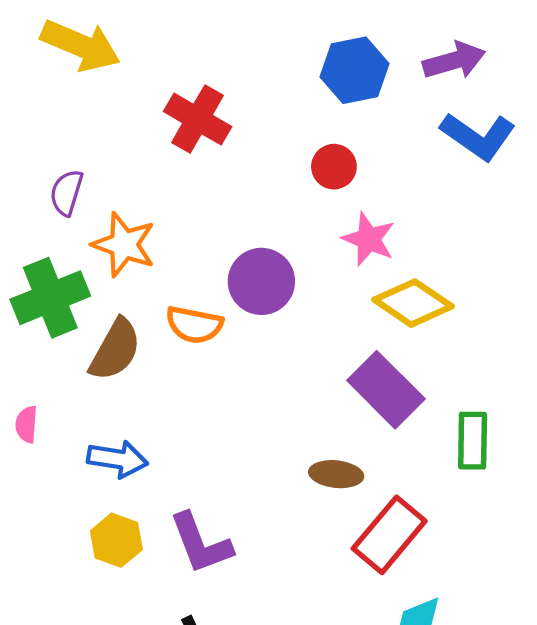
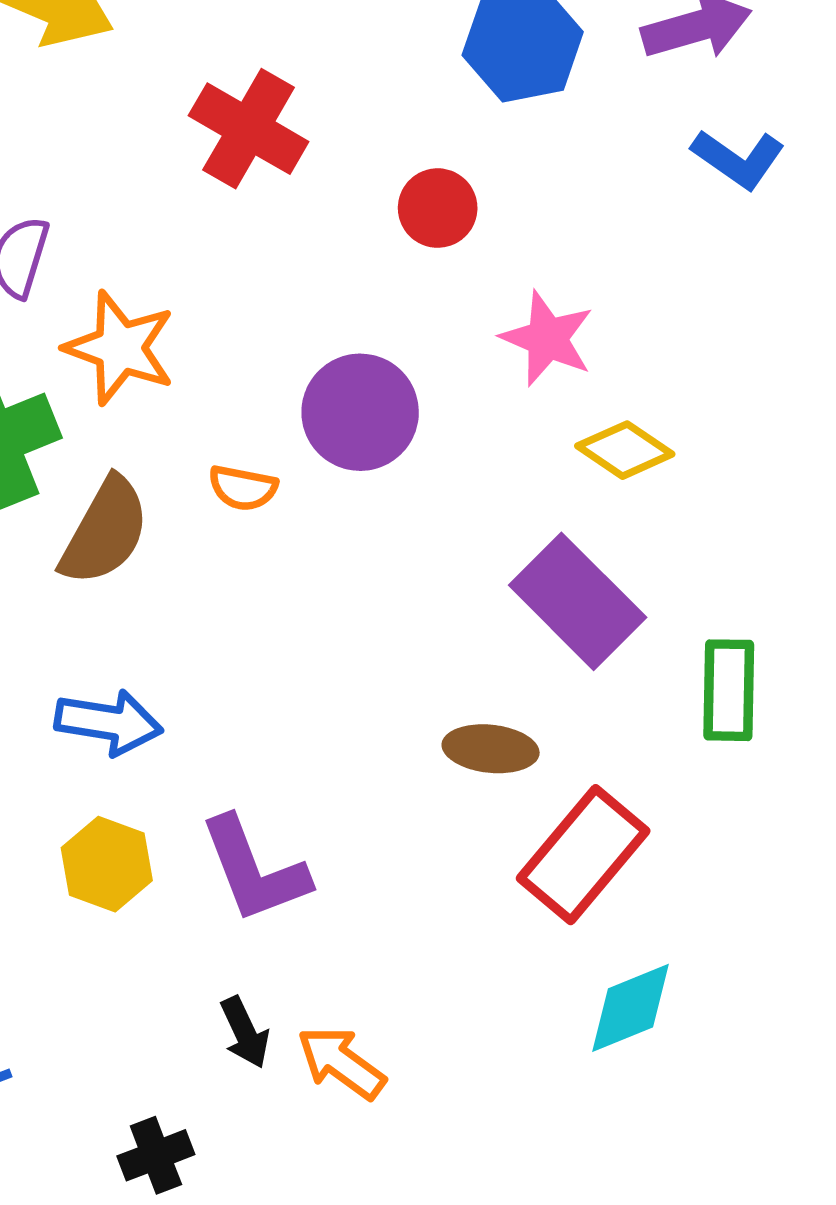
blue L-shape: (478, 136) -> (738, 159), size x0.7
red circle: (334, 167) -> (438, 208), moved
yellow diamond: (413, 303) -> (625, 450), size x0.7
orange semicircle: (194, 325) -> (243, 488), size x0.7

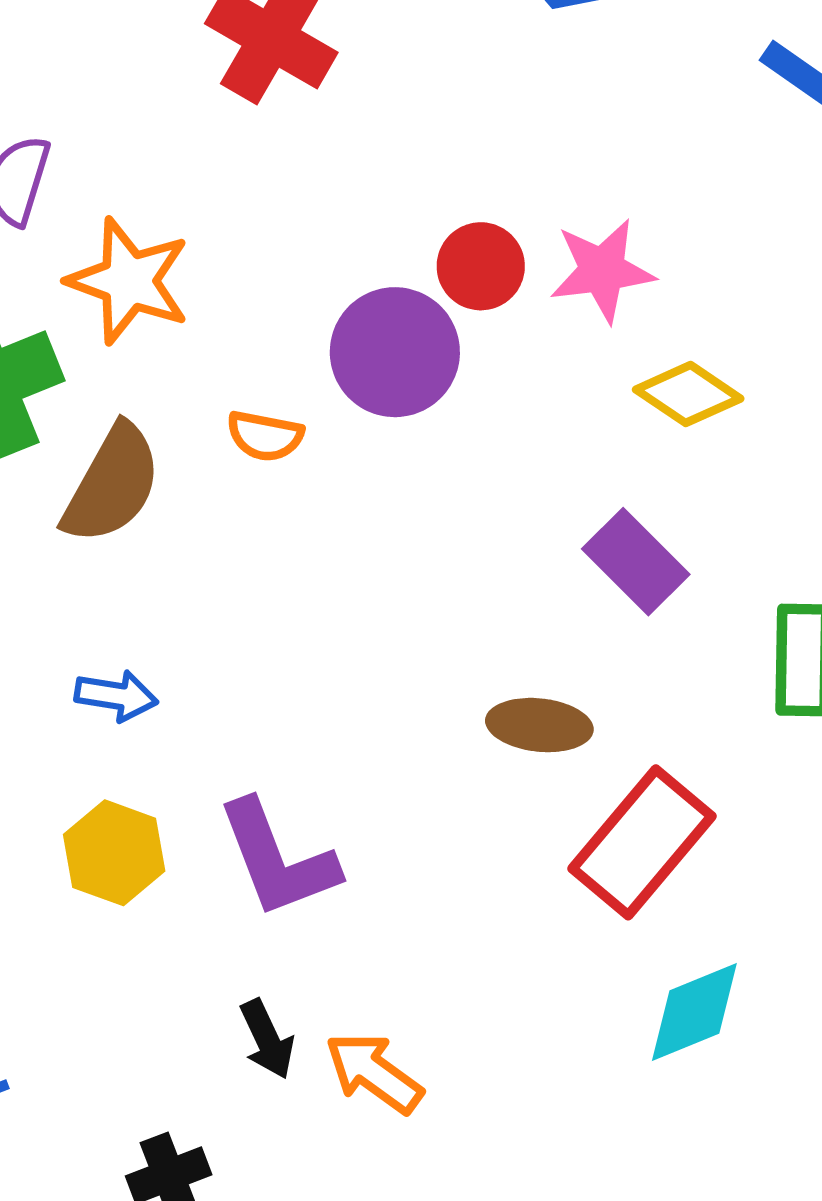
red circle: (438, 208) -> (481, 266), moved
pink star: (547, 339) -> (602, 270), turned -30
purple rectangle: (578, 601) -> (636, 562), size x0.7
blue arrow: (109, 722) -> (116, 696), size x0.7

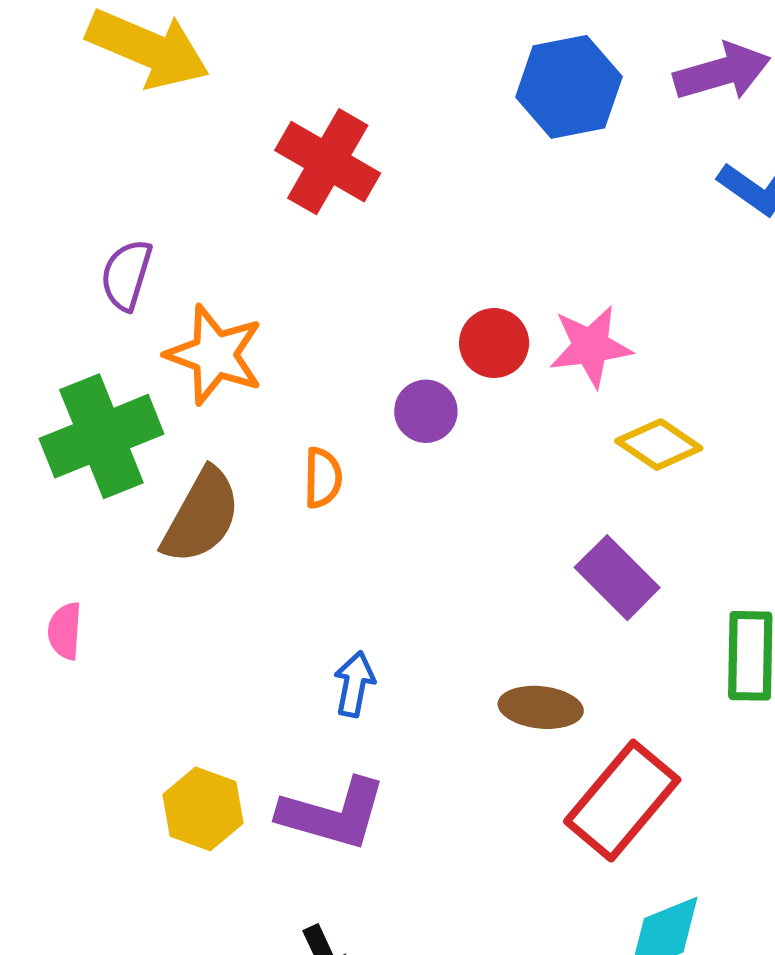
purple circle: (395, 352) -> (426, 411), size x0.6
orange semicircle: (265, 436) -> (323, 478), turned -100
blue arrow: (116, 696) -> (354, 684), moved, turned -88
purple L-shape: (278, 859) -> (333, 814), turned -53

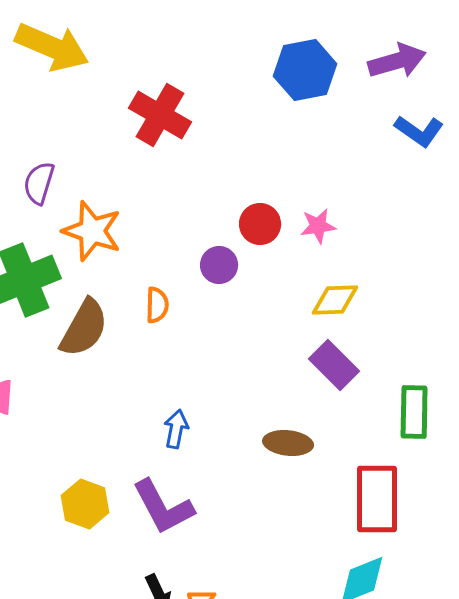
pink star: (591, 346) -> (318, 226), size x0.7
yellow diamond: (659, 445) -> (335, 300), moved, turned -36
red rectangle: (622, 801) -> (377, 499), moved, turned -40
purple L-shape: (333, 814) -> (163, 507), turned 46

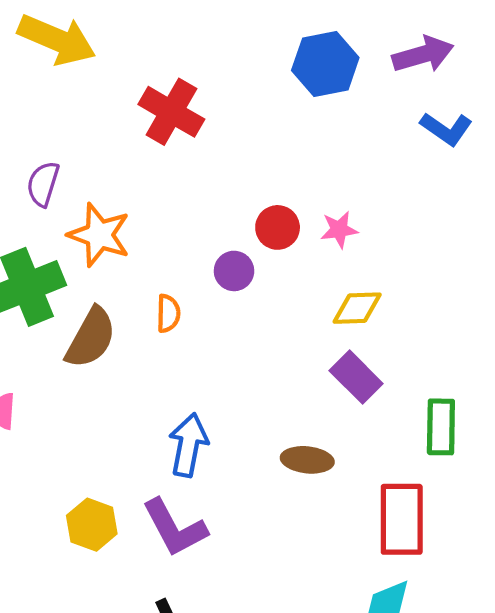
blue arrow: (176, 429) -> (188, 445), size x1.5

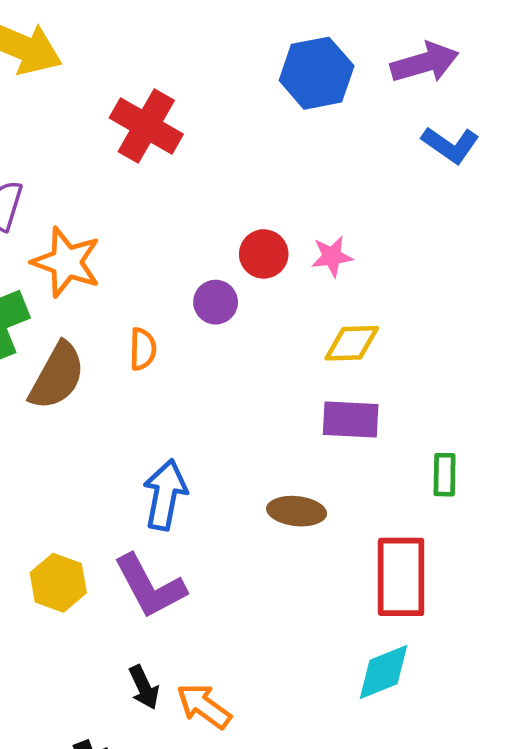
purple rectangle: (356, 377) -> (351, 420), turned -42
green rectangle: (441, 427) -> (445, 475), size x0.7

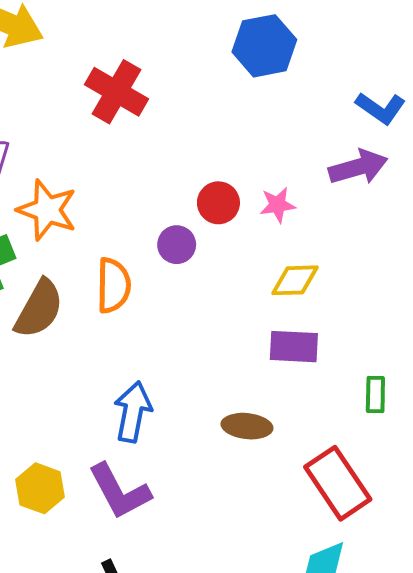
purple arrow: (425, 63) -> (358, 167), moved
orange semicircle: (143, 349) -> (113, 285), size x1.5
red rectangle: (401, 577) -> (338, 483), turned -34

